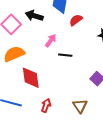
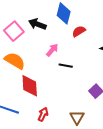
orange semicircle: (14, 54) -> (15, 61), turned 50

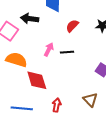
red semicircle: (79, 31) -> (72, 26), moved
pink arrow: (52, 50) -> (49, 49), moved

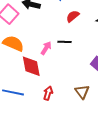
pink arrow: (49, 49) -> (46, 48), moved

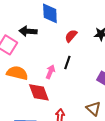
black line: (64, 42) -> (67, 63), turned -64

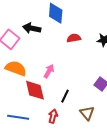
red semicircle: (71, 36) -> (74, 38), turned 32
black line: (67, 63) -> (65, 96), moved

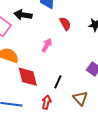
red semicircle: (74, 38) -> (65, 24), turned 72
pink arrow: (49, 71) -> (47, 45), moved

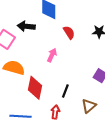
red diamond: (28, 77) -> (35, 88), turned 30
brown triangle: (80, 98) -> (89, 106), turned 35

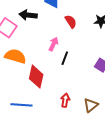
black line: (65, 91) -> (65, 58), moved
brown triangle: (89, 106) -> (91, 105), moved
red arrow: (55, 112) -> (65, 100), moved

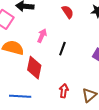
pink arrow: (54, 44) -> (42, 36), moved

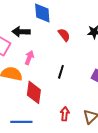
pink arrow: (42, 36) -> (29, 58), moved

